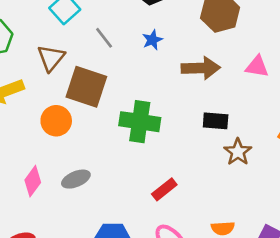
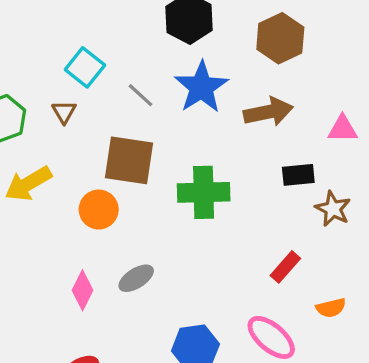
blue star: (152, 40) -> (201, 87), size x2.0
brown triangle: (51, 58) -> (64, 112), moved, size x0.7
pink triangle: (257, 66) -> (343, 129), moved
red rectangle: (164, 189) -> (285, 267), moved

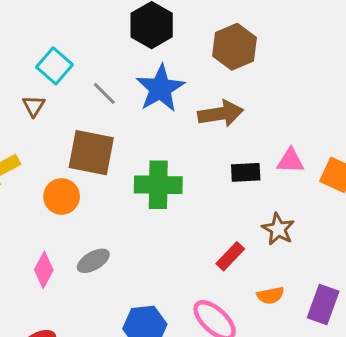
pink triangle: (343, 129) -> (290, 161), moved
brown star: (333, 209) -> (278, 229), moved

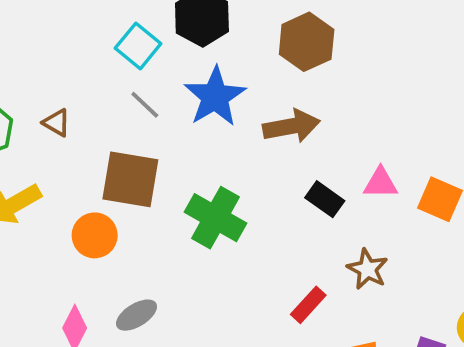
cyan square: (54, 66) -> (138, 46), moved
brown triangle: (34, 106) -> (57, 123), turned -30
black rectangle: (246, 172) -> (325, 199), turned 40
green cross: (158, 185) -> (216, 218), turned 30

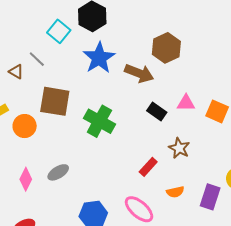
brown hexagon: (307, 42) -> (166, 48), moved
gray line: (145, 105) -> (37, 59), moved
brown arrow: (291, 126) -> (139, 73), turned 32
orange circle: (95, 235) -> (25, 126), moved

